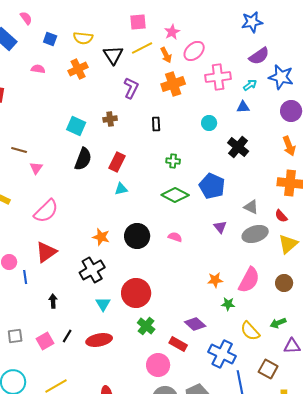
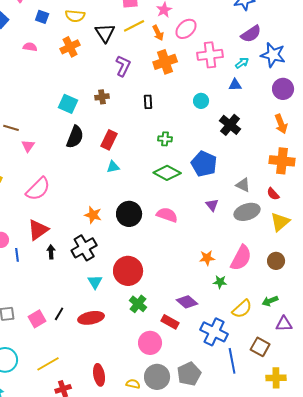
pink semicircle: (175, 237) -> (167, 215), size x1.5
black arrow: (53, 301) -> (51, 252), moved
yellow semicircle: (250, 331) -> (242, 309), turned -90

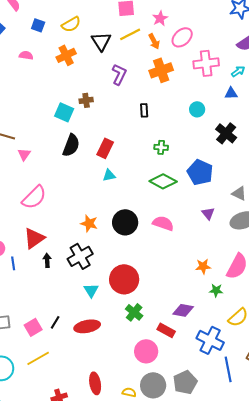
yellow semicircle: (75, 16) -> (71, 24), turned -36
brown cross: (102, 97) -> (86, 100), moved
purple diamond: (187, 302) -> (183, 310), turned -30
yellow line: (48, 364) -> (38, 358), moved

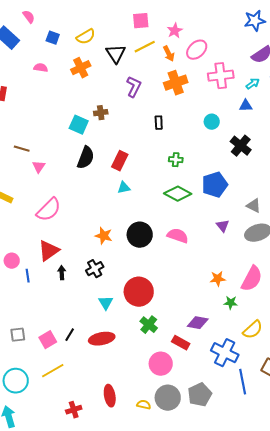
blue pentagon: (200, 172) -> (215, 185), turned 30
black cross: (80, 256) -> (95, 269), size x0.7

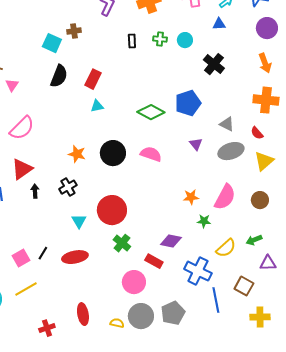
green cross: (176, 160) -> (160, 39), moved

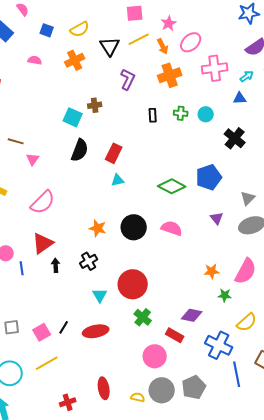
gray triangle: (227, 124) -> (248, 198), turned 49

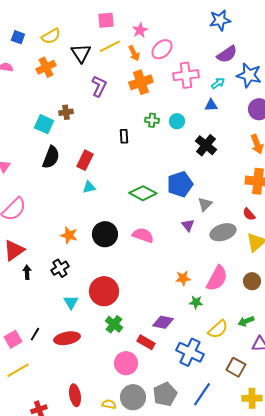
black rectangle: (153, 115) -> (124, 136), moved
gray triangle: (248, 198) -> (205, 204), moved
blue line: (237, 374) -> (202, 394), moved, turned 45

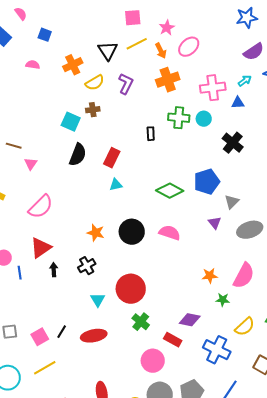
yellow semicircle: (51, 36) -> (95, 83), moved
pink cross: (186, 75) -> (213, 88), moved
green cross: (152, 120) -> (179, 118), size x1.5

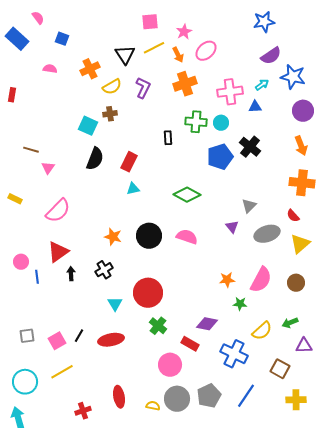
blue pentagon: (207, 182) -> (220, 157), moved

